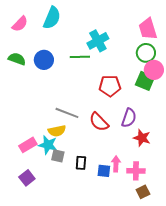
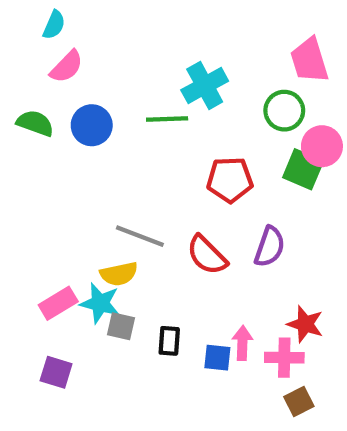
cyan semicircle: (52, 18) -> (54, 25), moved, size x0.6
pink semicircle: (20, 24) -> (67, 67), moved
green circle: (146, 53) -> (284, 111), moved
red star: (142, 138) -> (305, 324), moved
purple square: (27, 178) -> (56, 372), turned -35

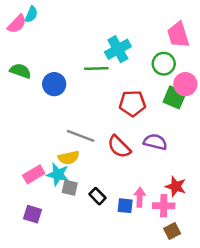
pink semicircle: (67, 67) -> (17, 24), moved
blue circle: (92, 125) -> (54, 84), moved
purple semicircle: (270, 247) -> (155, 142), turned -95
black rectangle: (169, 341) -> (97, 196), turned -49

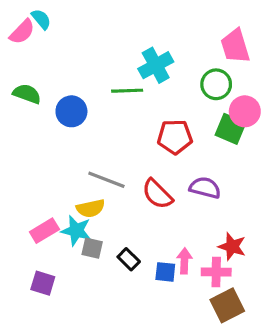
cyan semicircle: (31, 14) -> (41, 19), turned -63
brown square: (172, 231) -> (227, 305), size x1.5

